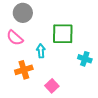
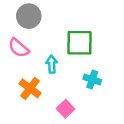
cyan cross: (85, 59) -> (92, 80), moved
orange cross: (24, 70) -> (30, 88), turned -36

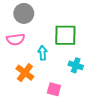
pink semicircle: (19, 48) -> (16, 39), turned -48
pink square: (66, 109) -> (54, 89), turned -32

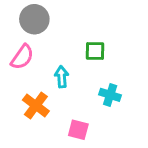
green square: (65, 35) -> (95, 51), size x0.6
pink semicircle: (16, 39) -> (22, 57), turned -48

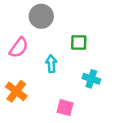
gray circle: (34, 19) -> (41, 16), moved
orange cross: (36, 106) -> (16, 91), moved

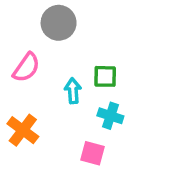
green square: (79, 43) -> (105, 76), moved
cyan cross: (91, 79) -> (110, 116), moved

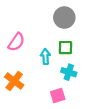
gray circle: (59, 23) -> (64, 18), moved
pink square: (93, 153) -> (58, 96), turned -32

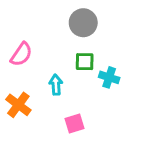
cyan arrow: (45, 57) -> (56, 85), moved
cyan cross: (69, 72) -> (109, 77), moved

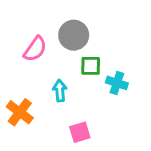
gray circle: (83, 23) -> (74, 35), moved
pink semicircle: (21, 54) -> (35, 49), moved

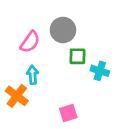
cyan arrow: (60, 91) -> (33, 75), moved

